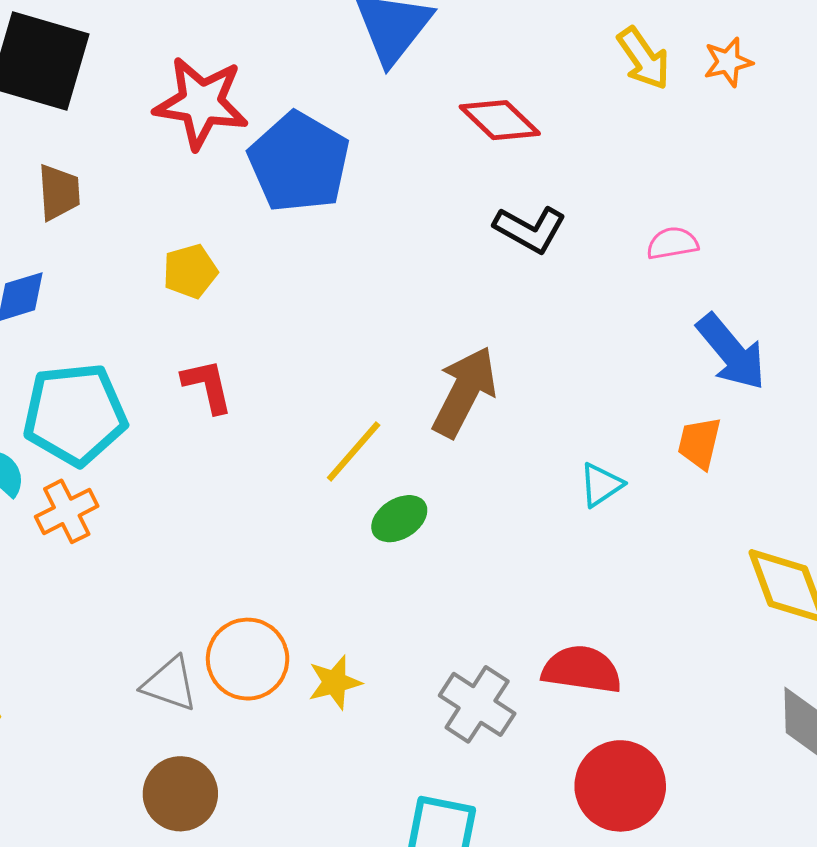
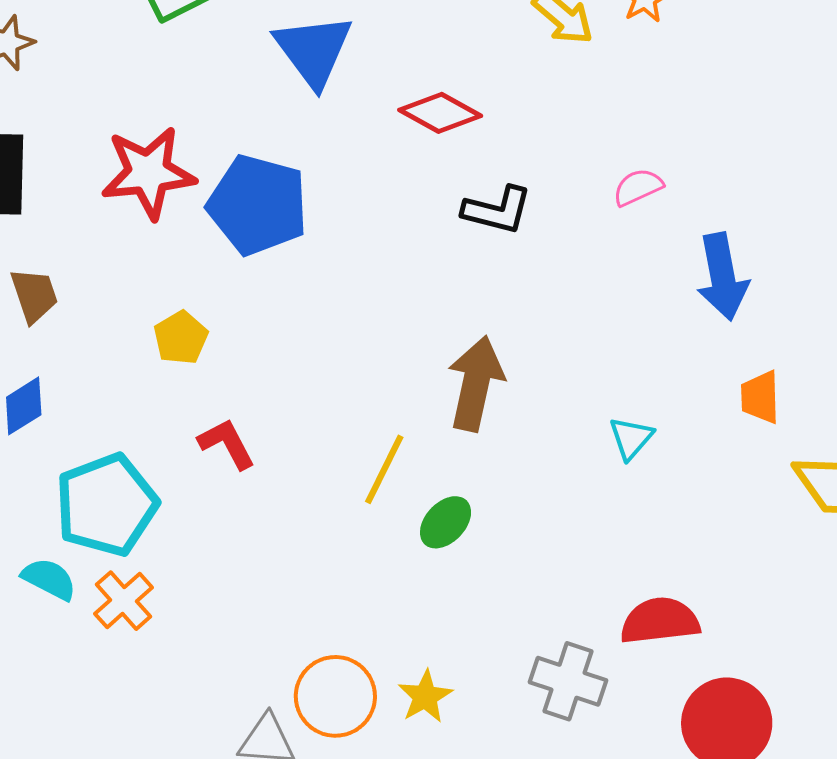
blue arrow: (731, 352) -> (722, 277), turned 44
orange trapezoid: (699, 443) -> (760, 397), moved

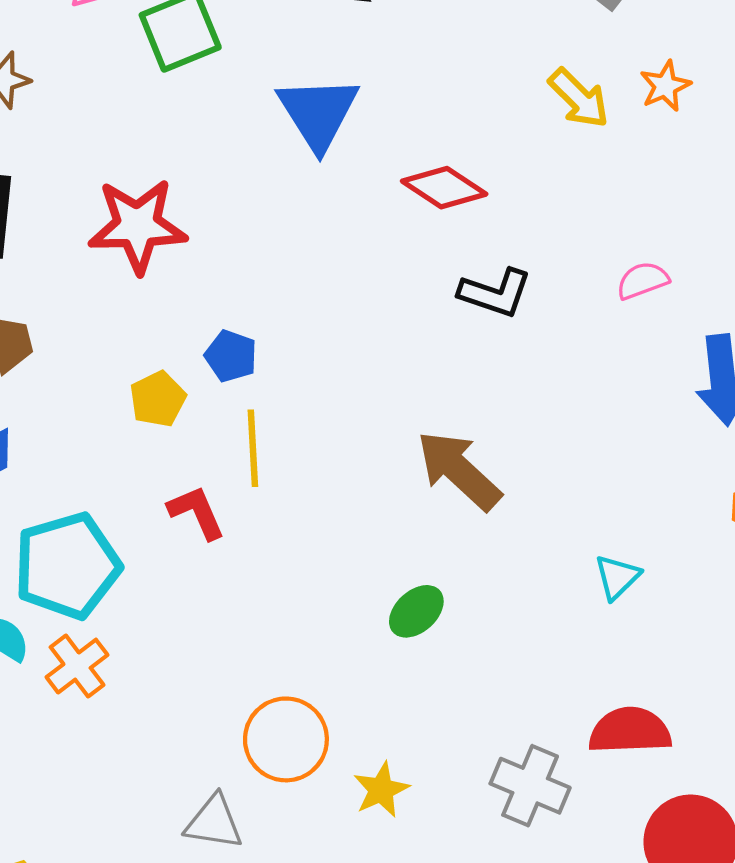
blue pentagon: (258, 205) -> (231, 356), moved, size x0.5
brown arrow: (476, 384) -> (459, 470), turned -64
cyan triangle: (631, 438) -> (617, 577), moved
yellow line: (384, 469) -> (253, 448), moved, turned -34
orange circle: (335, 696) -> (286, 739), moved

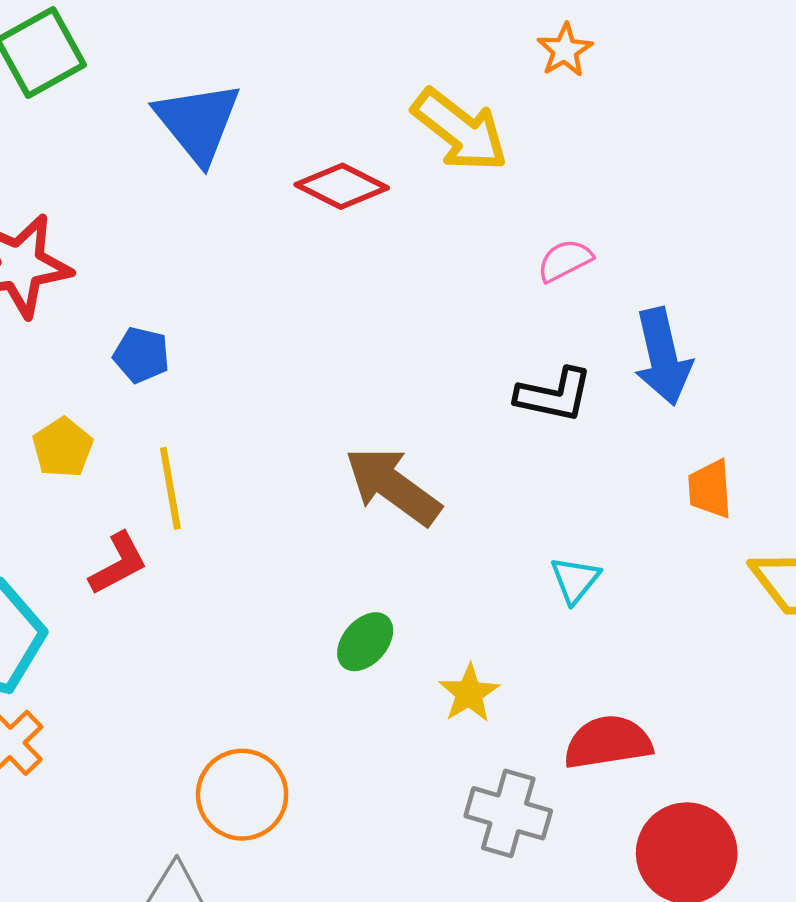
yellow arrow: (579, 98) -> (460, 130), moved, size x1.4
black L-shape: (495, 293) -> (554, 395), moved
blue pentagon: (231, 356) -> (141, 355), moved
red L-shape: (197, 512) -> (118, 564), turned 92
yellow star: (381, 790) -> (469, 693), moved

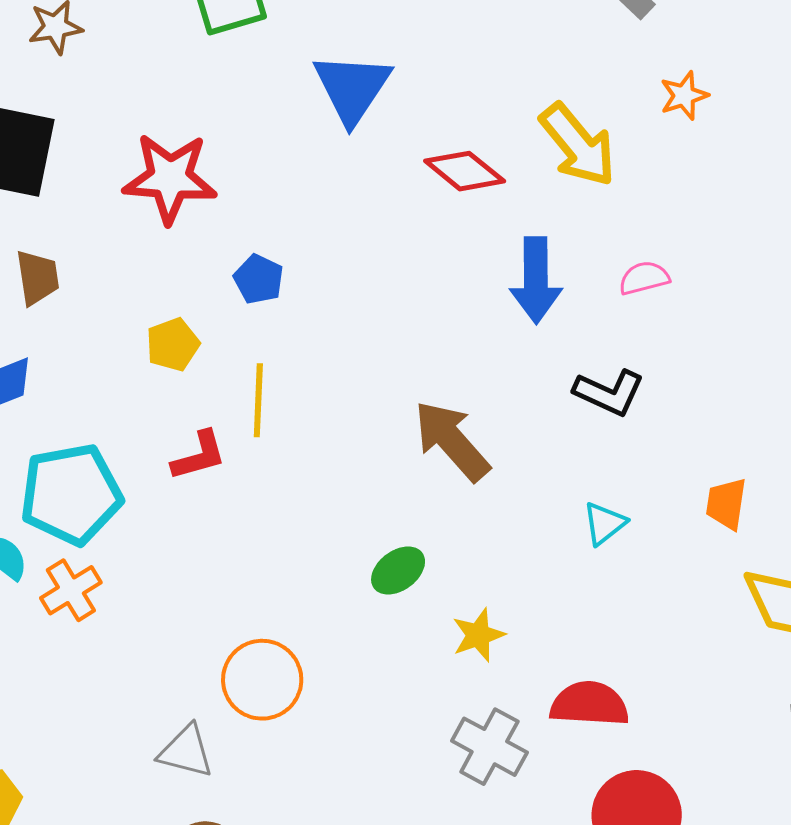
blue arrow: (663, 357) -> (536, 280), moved
cyan triangle: (575, 580) -> (604, 523), moved

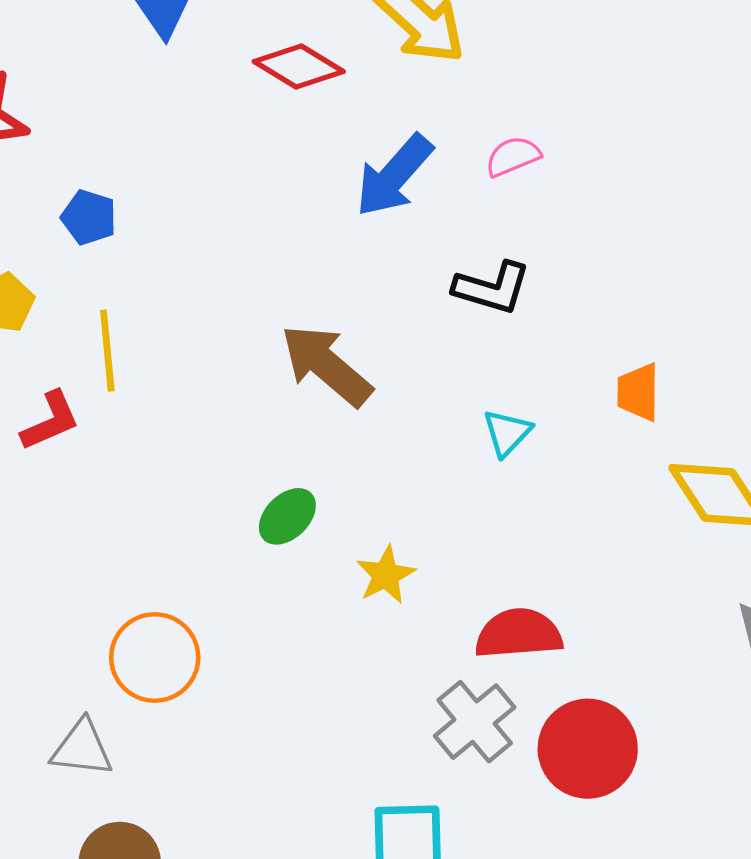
blue arrow: (536, 280) -> (394, 176), turned 50
gray cross: (489, 747) -> (475, 722), moved, turned 30

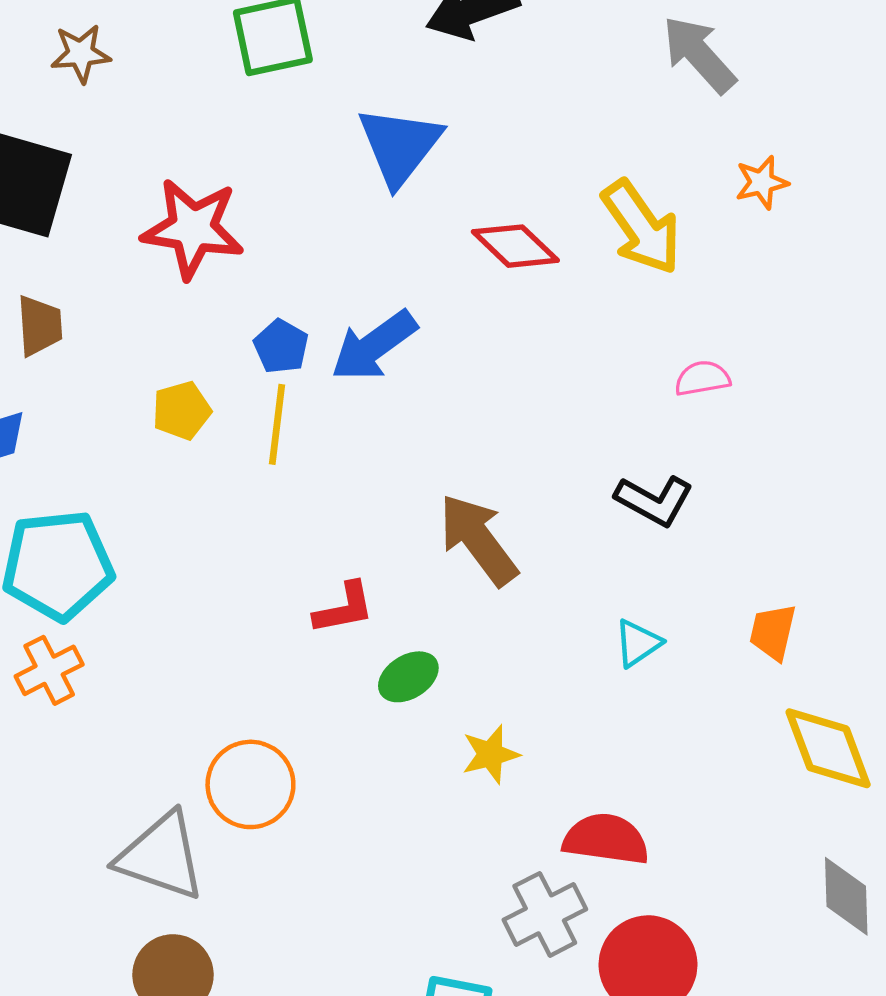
blue arrow: (394, 176) -> (374, 346), moved
yellow line: (107, 351) -> (277, 424), moved
red L-shape: (50, 421) -> (344, 608), moved
gray triangle: (82, 748) -> (161, 856), size x1.5

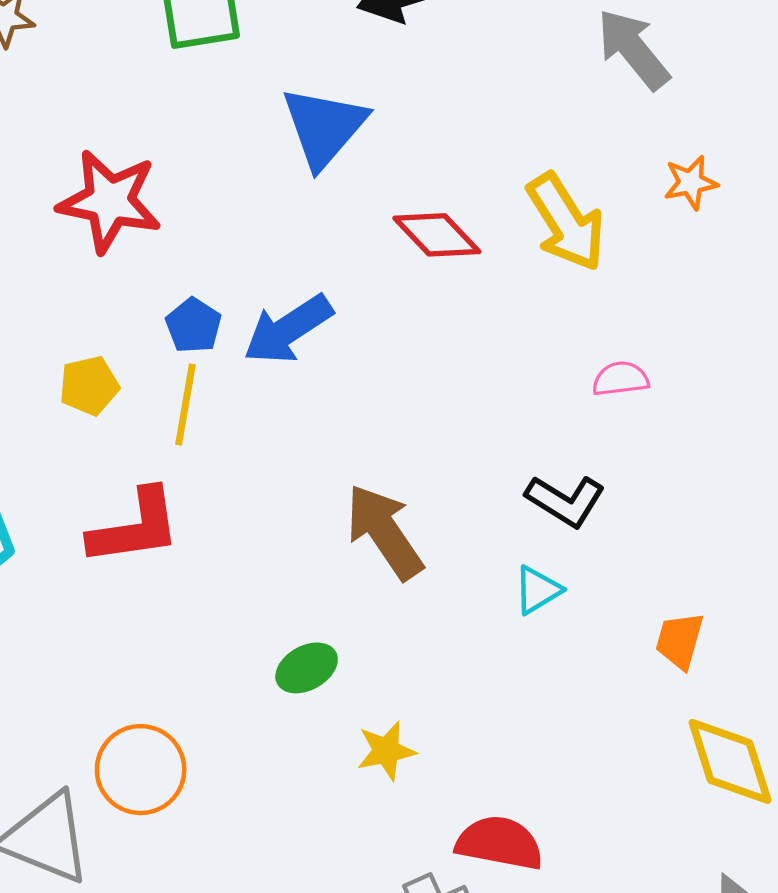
red L-shape: (344, 608) -> (135, 527), moved, size x1.5
cyan triangle: (638, 643) -> (538, 590), moved

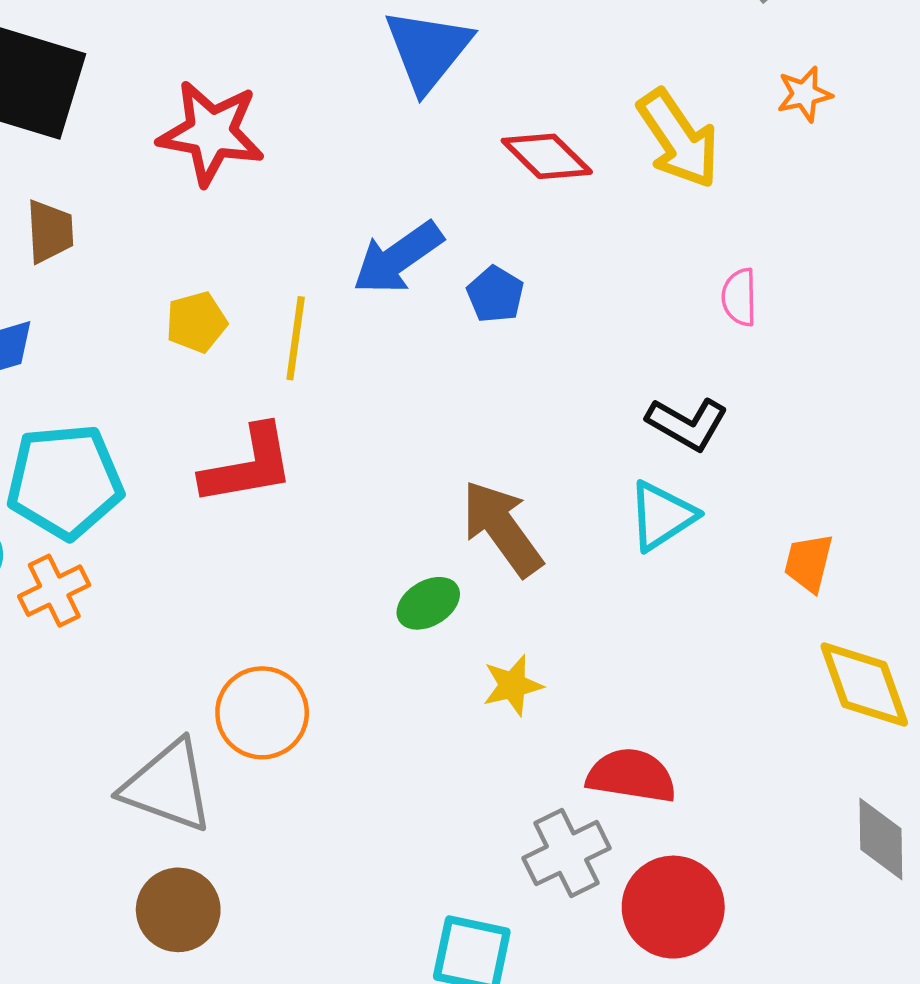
blue pentagon: (193, 325) -> (495, 294), moved
pink semicircle: (620, 379) -> (739, 297), turned -82
brown arrow: (384, 532) -> (502, 528), moved
cyan triangle: (538, 590) -> (662, 516), size x1.4

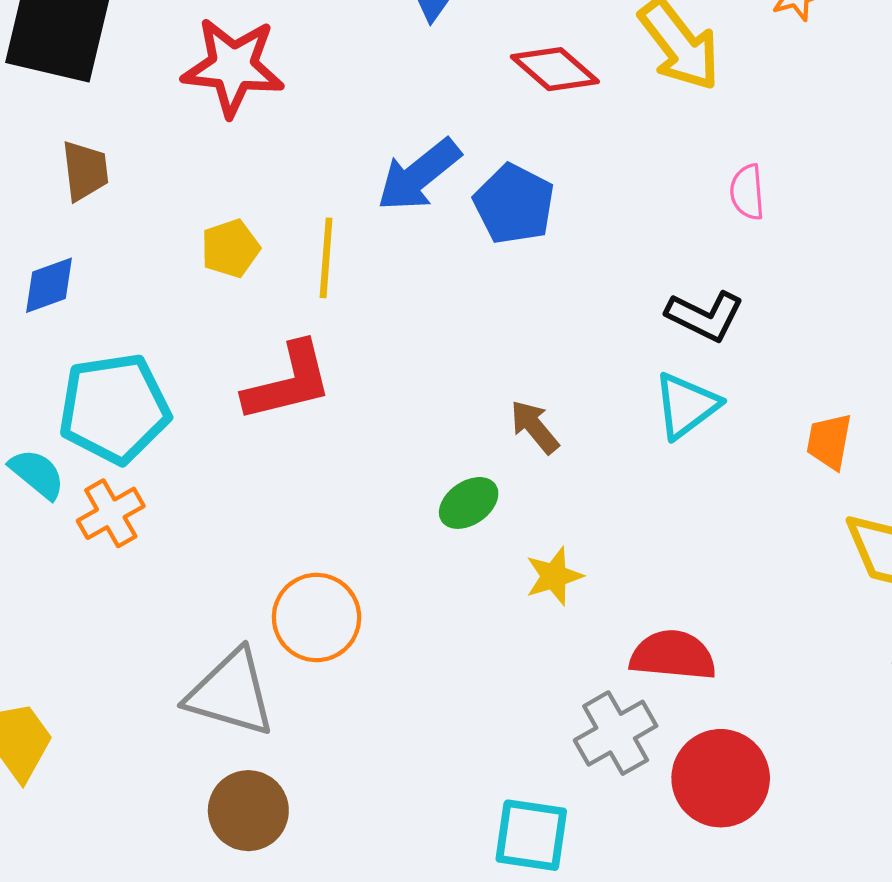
blue pentagon: (495, 294) -> (514, 204), size x1.5
brown arrow: (502, 528) -> (535, 427), size x0.6

